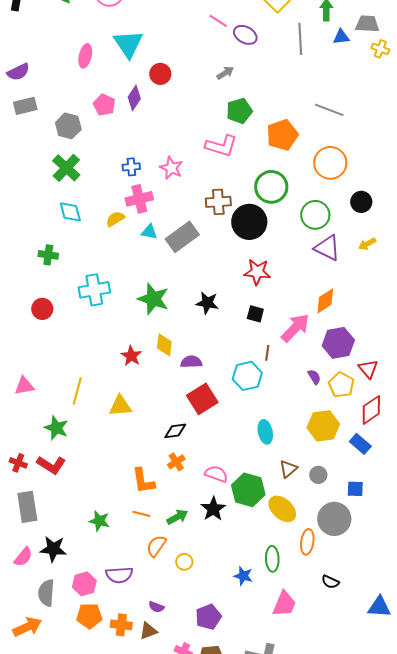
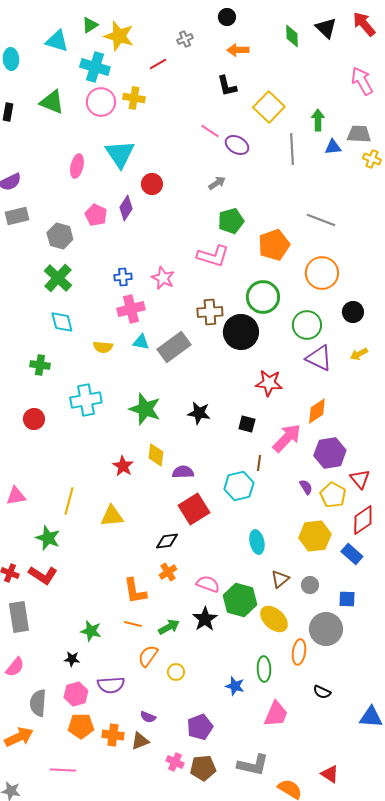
yellow semicircle: (115, 219) -> (103, 347), moved, turned -144
red star: (257, 272) -> (269, 383), moved
black star: (53, 549) -> (72, 659), moved, size x0.6

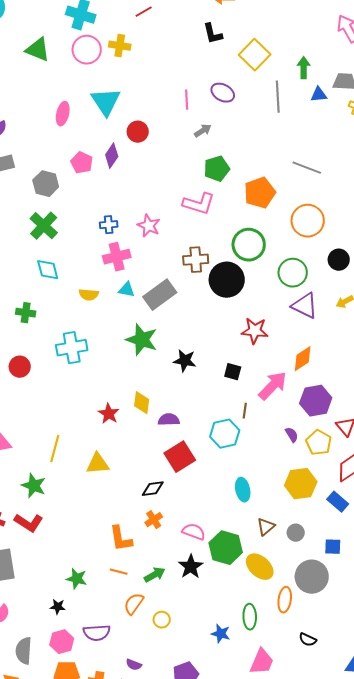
pink line: (210, 131) -> (187, 100), moved, turned 54
green star: (145, 409) -> (142, 340), moved

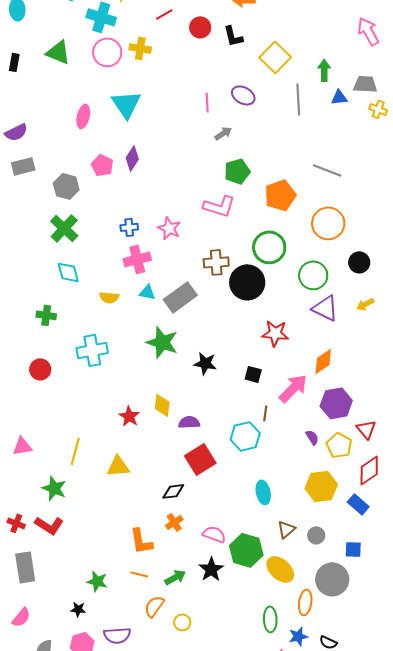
red circle: (138, 132) -> (200, 27), moved
blue star: (221, 634) -> (298, 636), moved, turned -30

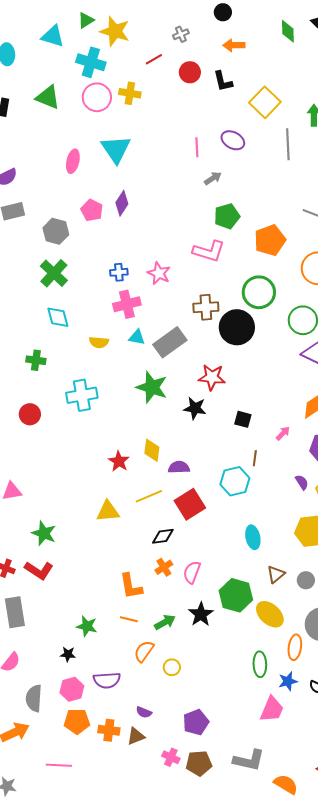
red star: (275, 333) -> (212, 377), moved
pink arrow: (293, 388) -> (283, 433), size x0.5
yellow line: (75, 451) -> (149, 496), moved, turned 52
pink semicircle: (214, 534) -> (192, 572), moved, turned -90

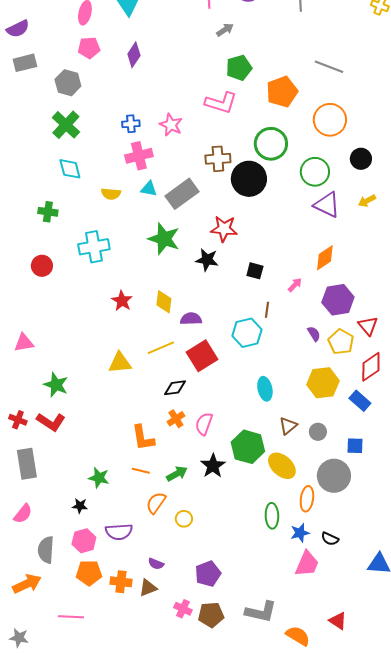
pink pentagon: (92, 210) -> (89, 48), moved, turned -30
red star: (119, 461) -> (122, 301), moved
pink trapezoid: (272, 709) -> (307, 564), moved

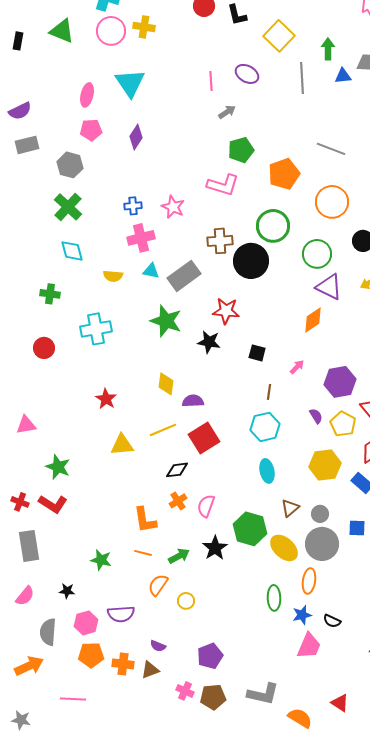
orange diamond: (325, 258) -> (313, 320), moved
red star: (122, 301) -> (106, 399), moved
cyan hexagon: (247, 333) -> (265, 427), moved
gray circle: (334, 476) -> (322, 544), moved
black star: (80, 506) -> (67, 591), moved

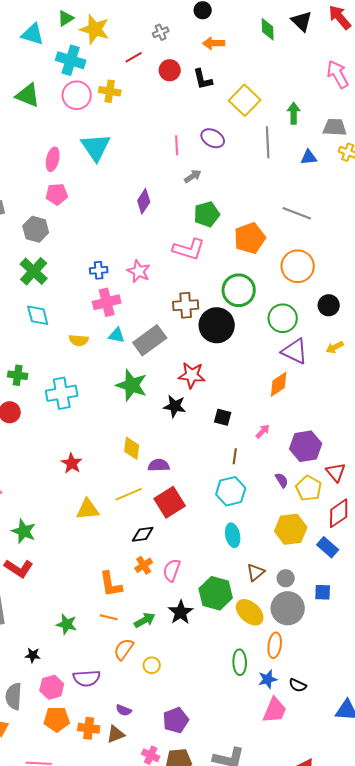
blue triangle: (343, 76) -> (309, 157), moved
purple diamond: (136, 137) -> (144, 201), moved
green cross: (50, 294) -> (18, 375), moved

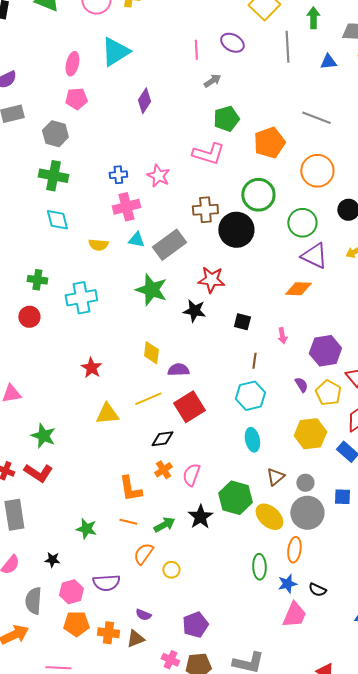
cyan triangle: (96, 147) -> (115, 52), turned 32
purple diamond: (144, 201) -> (144, 101), moved
green cross: (34, 271) -> (53, 176), turned -32
orange diamond: (279, 384) -> (298, 289), turned 36
pink arrow: (263, 431) -> (282, 336), turned 126

